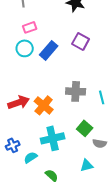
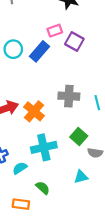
pink rectangle: (30, 27) -> (55, 31), moved

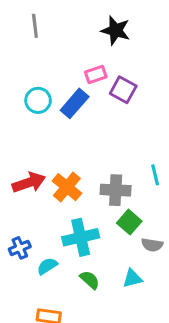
gray cross: (69, 96) -> (116, 190), moved
green semicircle: (43, 188) -> (90, 280), moved

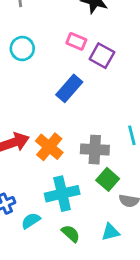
pink rectangle: (96, 75) -> (76, 41), turned 42
cyan circle: (38, 100) -> (22, 48), moved
blue rectangle: (75, 103) -> (69, 88), moved

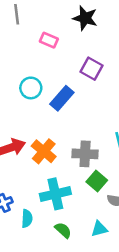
pink rectangle: (76, 41) -> (49, 40), moved
cyan circle: (22, 48) -> (31, 88), moved
cyan semicircle: (31, 221) -> (27, 219), turned 126

